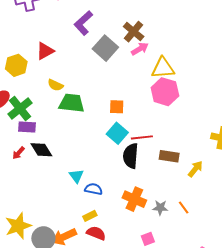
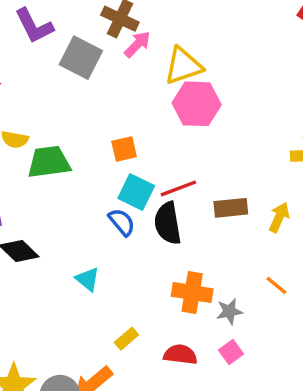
purple L-shape: (83, 23) -> (34, 26), turned -60
blue semicircle: (93, 189) -> (122, 222), moved, turned 54
gray star: (160, 208) -> (229, 311), moved
red semicircle: (96, 233) -> (180, 355), moved

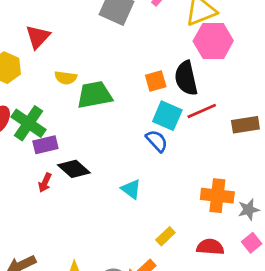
black semicircle: (168, 223) -> (186, 78), moved

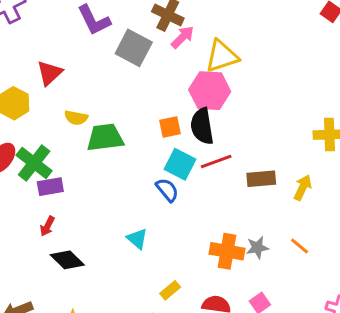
pink hexagon: (213, 41) -> (210, 91), moved
black diamond: (74, 169) -> (67, 260), moved
gray star: (249, 210) -> (257, 248), moved

